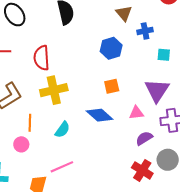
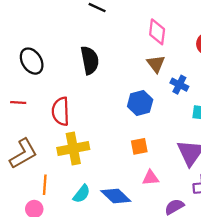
blue cross: (145, 31) -> (179, 85), turned 35
pink triangle: (136, 113) -> (151, 178), moved
blue diamond: (100, 115) -> (116, 196), moved

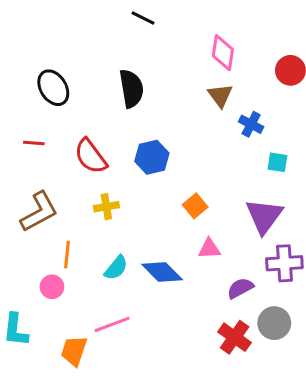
blue hexagon: (140, 103) -> (152, 157), moved
red semicircle: (61, 111) -> (91, 156), turned -36
orange square: (139, 146) -> (195, 206), turned -30
yellow cross: (73, 149) -> (106, 207), size x0.6

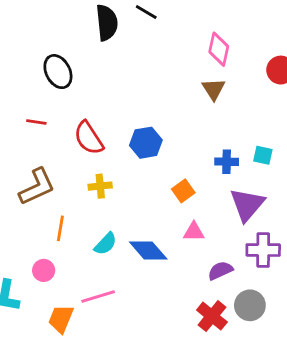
black semicircle: (131, 89) -> (107, 23), moved
blue cross: (251, 124) -> (227, 162), moved, turned -30
pink circle: (52, 287) -> (44, 270), moved

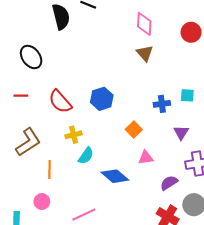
purple triangle: (247, 205) -> (181, 133), size x0.6
cyan semicircle: (105, 244) -> (86, 156), moved

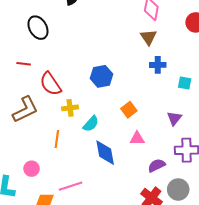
red semicircle: (60, 102) -> (50, 84), moved
blue cross: (162, 104) -> (158, 65), moved
cyan semicircle: (86, 156) -> (91, 124), moved
orange line: (49, 169) -> (57, 139), moved
blue diamond: (115, 176) -> (105, 153), turned 32

